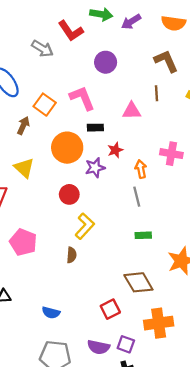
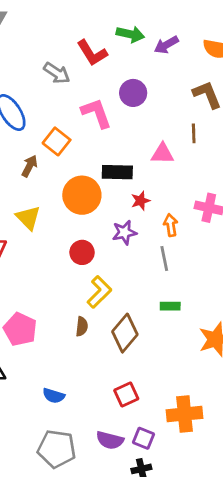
pink L-shape: (82, 98) -> (96, 113), moved
black rectangle: (95, 128) -> (117, 172), size x1.5
purple star: (95, 168) -> (124, 232), moved
pink pentagon: (23, 242) -> (20, 329), moved
brown diamond: (138, 282) -> (125, 333), moved, turned 68

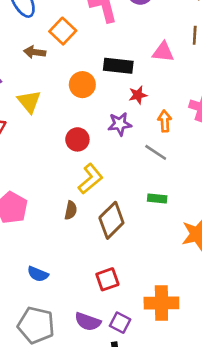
brown arrow: (29, 166) -> (35, 52), turned -115
orange circle: (82, 195) -> (82, 85), size x0.7
gray line: (164, 258) -> (156, 152), turned -50

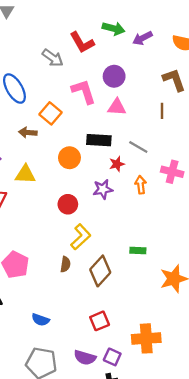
pink triangle: (163, 52) -> (117, 107), moved
yellow triangle: (29, 102) -> (25, 174), turned -45
gray line: (156, 152) -> (138, 147), moved

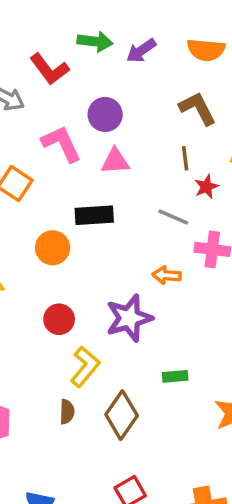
gray line: (138, 147) -> (173, 217), moved
red star: (117, 164) -> (206, 187), moved
orange arrow: (141, 185) -> (167, 275), turned -72
purple star: (103, 189) -> (129, 318), moved, size x1.5

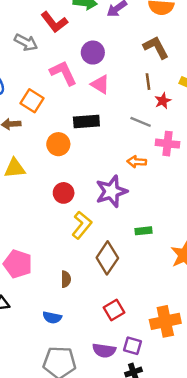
pink triangle: (115, 161) -> (100, 84), turned 36
brown semicircle: (67, 412) -> (66, 279), moved

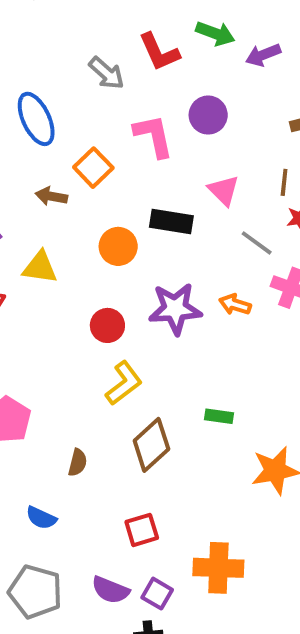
pink triangle: (100, 84) -> (224, 190), moved
purple star: (111, 191) -> (175, 309), moved

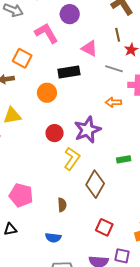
purple star: (175, 309) -> (87, 130), moved
red square: (142, 530) -> (104, 227), turned -30

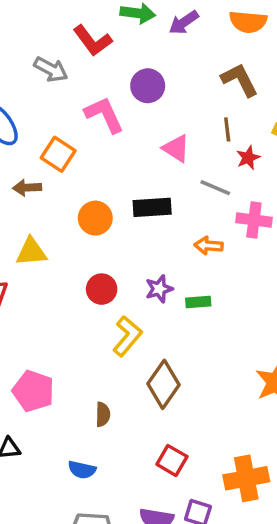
black rectangle: (69, 72) -> (152, 207), moved
purple star: (87, 130) -> (159, 289), size x0.6
green rectangle: (124, 159) -> (198, 302), moved

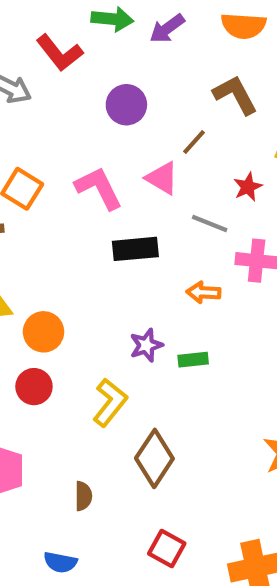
pink L-shape: (104, 115) -> (99, 188), moved
brown line: (227, 129) -> (194, 142), moved, turned 50
orange circle: (95, 218) -> (44, 332), moved
red circle: (102, 289) -> (34, 387), moved

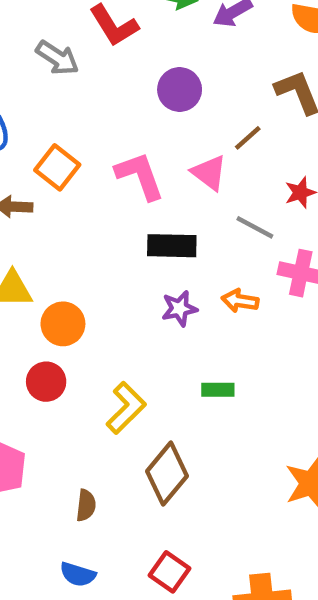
purple star: (146, 345) -> (179, 308), moved
green rectangle: (193, 360) -> (218, 390), moved
blue semicircle: (60, 562) -> (78, 574), moved

